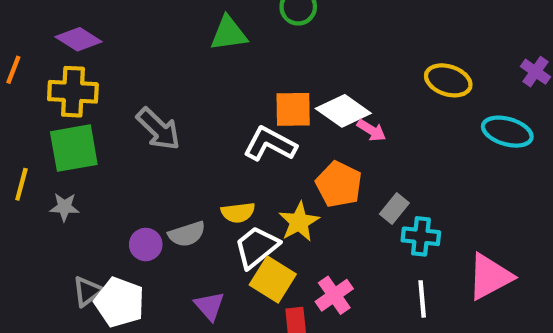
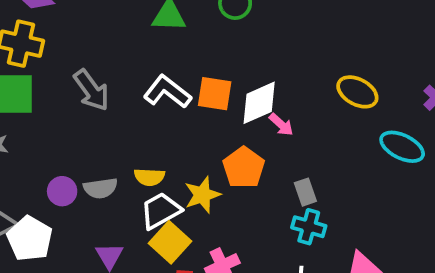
white diamond: (343, 111) -> (259, 103), turned -69
white L-shape: (270, 144) -> (167, 92), moved
gray rectangle: (394, 208) -> (305, 192), moved, turned -68

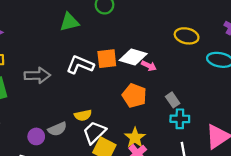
gray arrow: (91, 90) -> (37, 75), turned -40
white diamond: (259, 103) -> (133, 57), turned 56
yellow star: (202, 195) -> (135, 138), moved

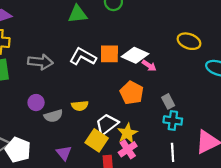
white trapezoid: (94, 132) -> (107, 124), moved
purple circle: (36, 136) -> (36, 103), moved

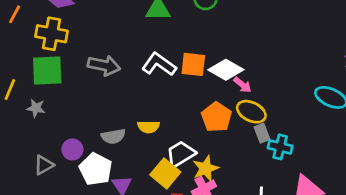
yellow ellipse: (189, 41) -> (251, 112), moved
purple circle: (36, 103) -> (72, 149), moved
cyan cross: (173, 120) -> (280, 147), moved
white pentagon: (18, 150) -> (96, 169), moved

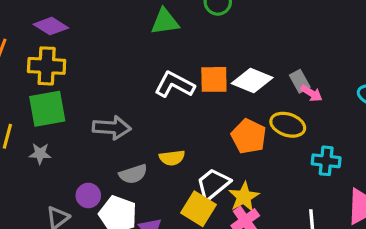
gray arrow: (104, 65) -> (112, 128), moved
pink arrow: (243, 85) -> (311, 93), moved
gray rectangle: (262, 133) -> (300, 81), moved

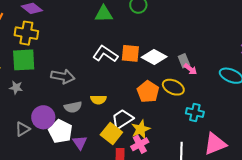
purple circle: (88, 195) -> (43, 117), size x1.5

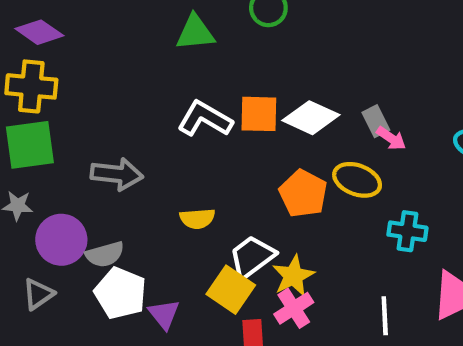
gray semicircle: (73, 107) -> (105, 254), moved
purple circle: (43, 117) -> (61, 240), moved

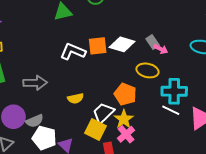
orange pentagon: (303, 193) -> (125, 94), moved
cyan cross: (407, 231) -> (174, 91), size x1.4
white line: (385, 316) -> (171, 110), moved, turned -54

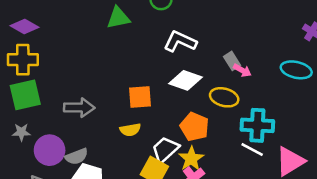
white diamond: (122, 44) -> (186, 80), moved
orange square: (98, 46) -> (140, 97), moved
white L-shape: (73, 52) -> (180, 41), moved

